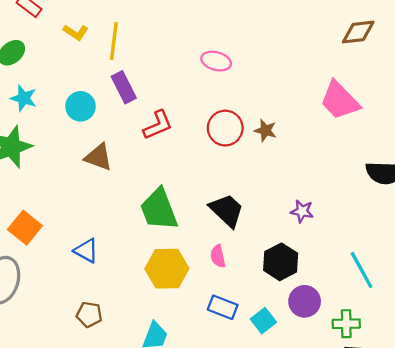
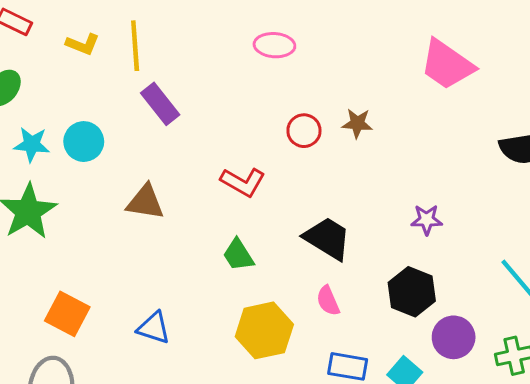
cyan circle: (80, 106) -> (84, 142), moved
red L-shape: (158, 125) -> (243, 182), moved, turned 64
red circle: (225, 128) -> (304, 131), size x0.7
green trapezoid: (159, 209) -> (238, 255), size x0.6

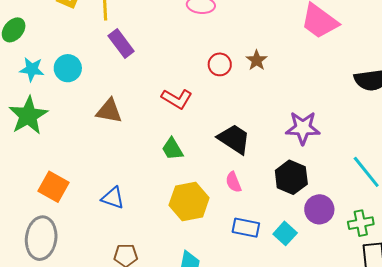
brown star: (357, 123) -> (257, 60), turned 30
purple star: (427, 220) -> (303, 128), size x1.6

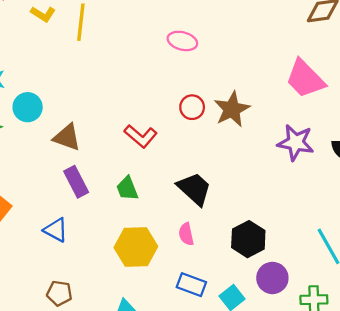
purple rectangle: (121, 44) -> (76, 182), moved
brown star: (257, 60) -> (232, 109), size x1.6
cyan circle: (68, 68) -> (28, 107), moved
purple star: (303, 128) -> (296, 142), moved

